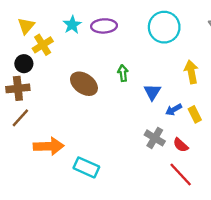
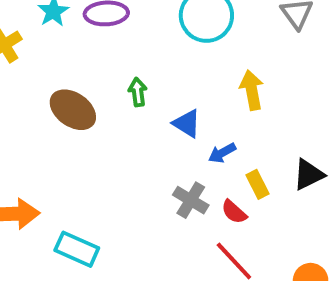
blue triangle: (152, 92) -> (187, 123), turned -30
yellow rectangle: (195, 114) -> (258, 184), moved

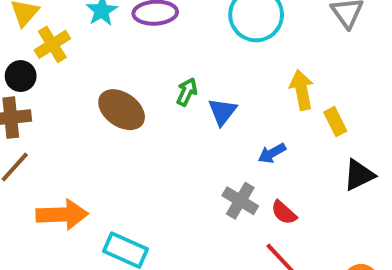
green arrow: (138, 92) -> (187, 92), turned 32
blue triangle: (187, 123) -> (222, 112), moved, turned 36
yellow rectangle: (258, 184) -> (335, 122), moved

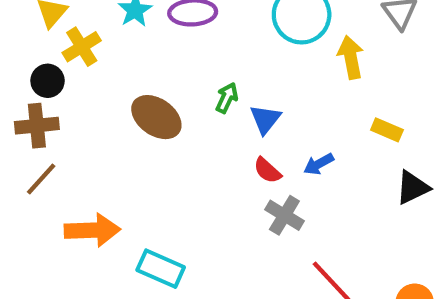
yellow arrow: (302, 90) -> (351, 57), moved
yellow rectangle: (335, 122) -> (387, 130), turned -40
red semicircle: (284, 213) -> (267, 170), moved

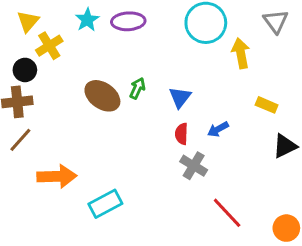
green arrow: (227, 98) -> (137, 88), moved
red semicircle: (267, 170) -> (181, 134), turned 50
cyan rectangle: (161, 269) -> (105, 204), turned -52

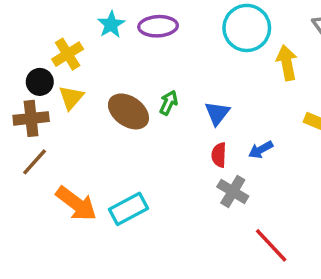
yellow triangle: (28, 21) -> (71, 98), moved
orange arrow: (57, 176) -> (76, 204), turned 39
cyan rectangle: (105, 204) -> (128, 209), moved

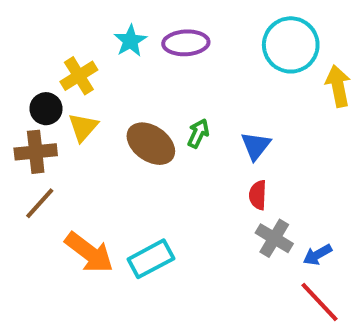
blue arrow: (261, 150) -> (317, 255), moved

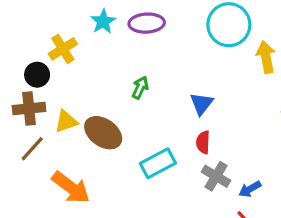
yellow triangle: (83, 127) -> (66, 121), moved, turned 30
green arrow: (198, 133) -> (140, 88), moved
brown ellipse: (151, 144) -> (103, 133), moved
cyan rectangle: (151, 259) -> (158, 163), moved

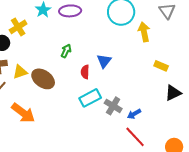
red semicircle: (203, 142) -> (85, 72), moved
cyan rectangle: (158, 163) -> (90, 98), moved

